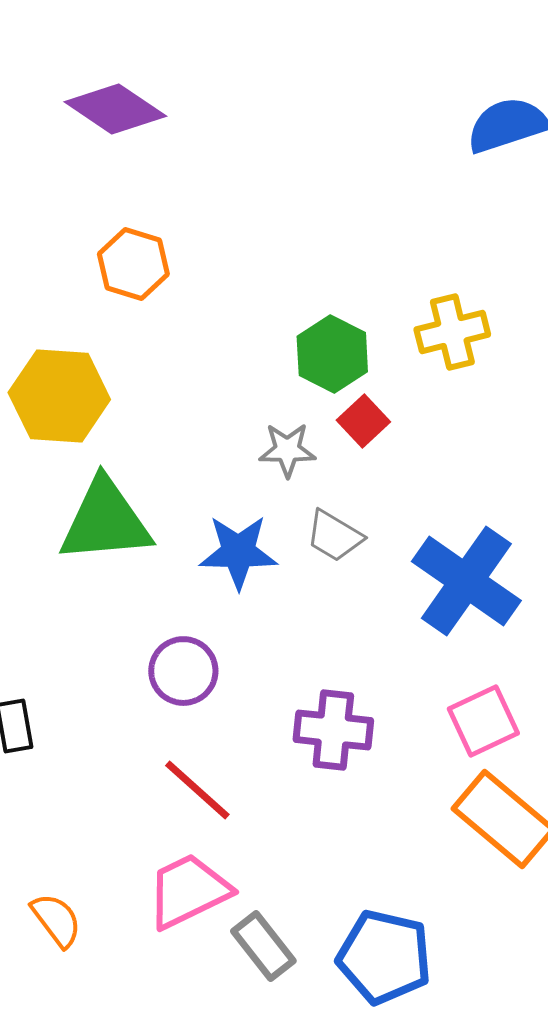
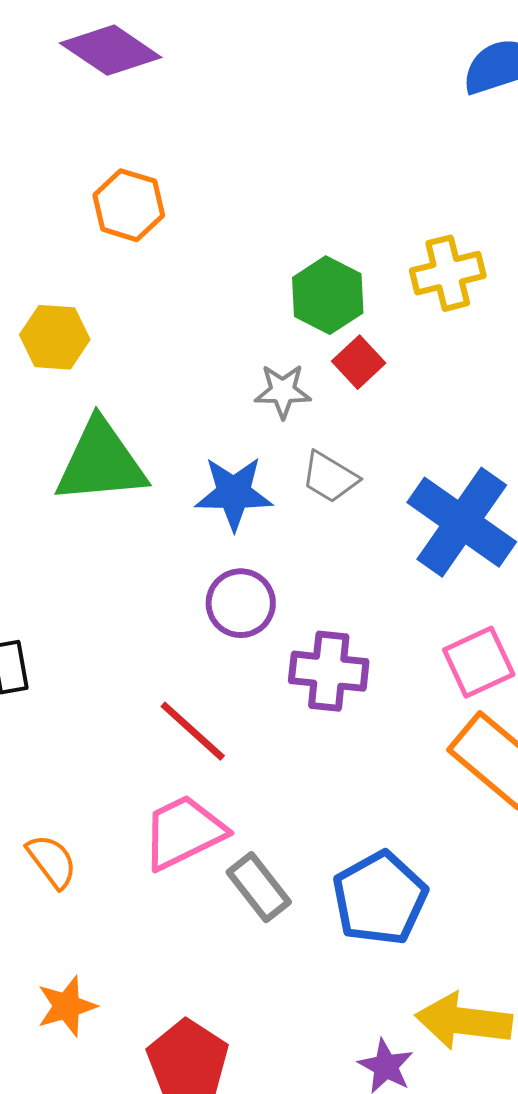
yellow hexagon: (59, 396) -> (55, 337), size x0.7
purple circle: (183, 671) -> (241, 603), moved
blue pentagon: (384, 957) -> (380, 898), turned 30

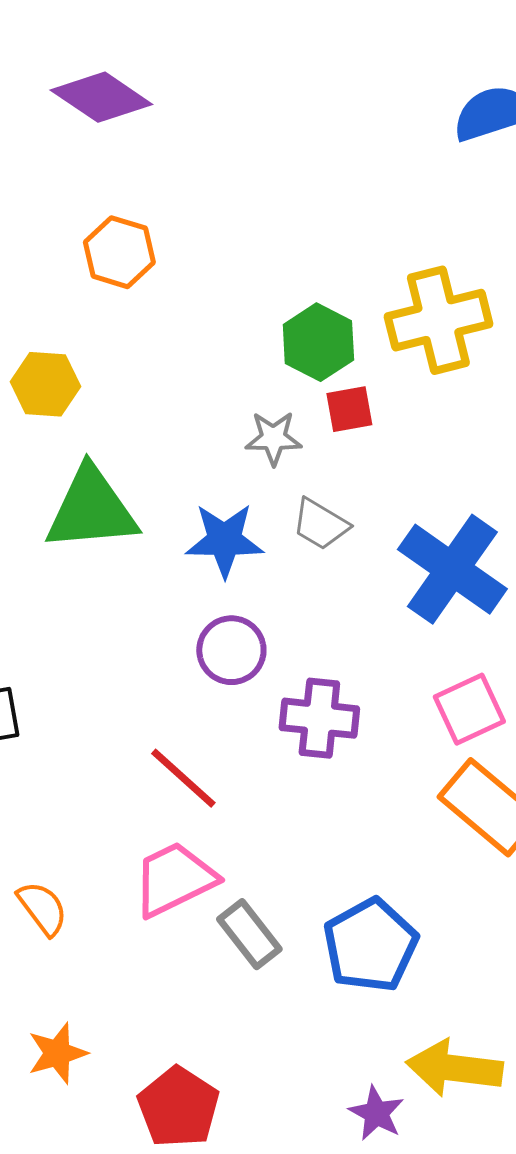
yellow cross: (448, 273) -> (438, 320), size x1.4
red square: (359, 362) -> (349, 409), turned 33

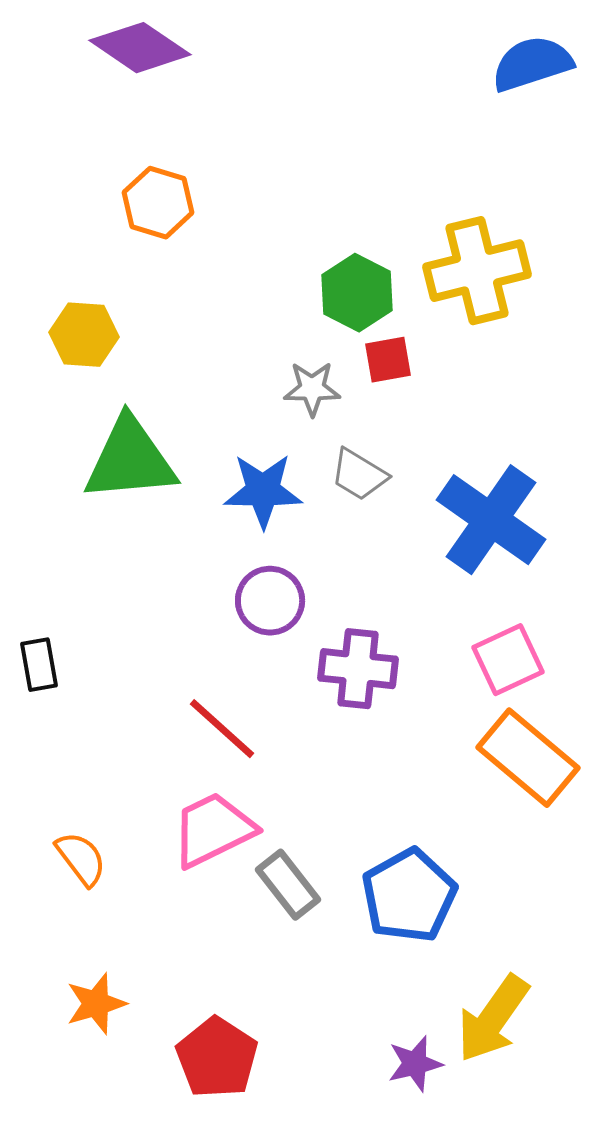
yellow arrow: (454, 1068) -> (493, 1019), turned -62
purple star: (376, 1113) -> (415, 1064), turned 30

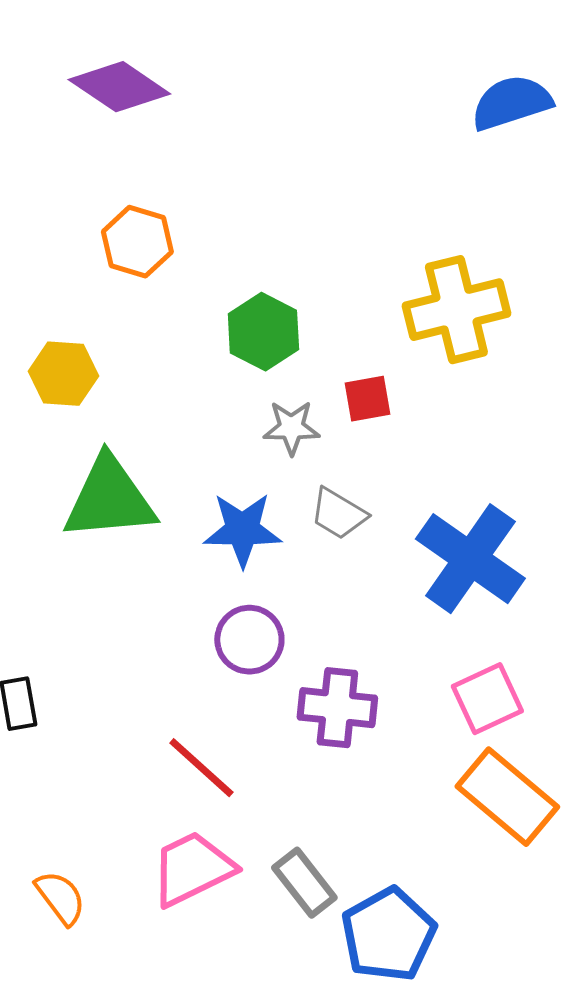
green hexagon: (357, 293) -> (263, 332), moved
gray rectangle: (288, 885) -> (304, 883), moved

